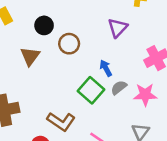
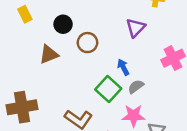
brown triangle: (30, 56) -> (49, 54), turned 30
pink star: (145, 95) -> (133, 116), moved

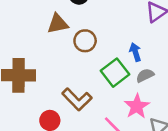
brown circle: (87, 43) -> (85, 41), moved
pink star: (133, 116) -> (137, 106), turned 30

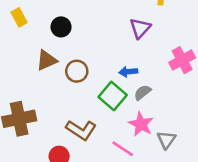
blue arrow: (135, 52) -> (128, 72), turned -66

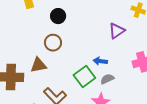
brown triangle: (47, 60) -> (38, 65), moved
brown circle: (77, 71) -> (53, 43), moved

